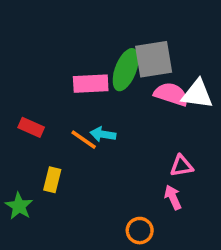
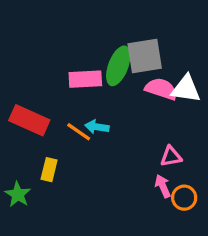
red rectangle: (31, 127) -> (29, 120), size x1.6
orange circle: (140, 231) -> (184, 198), moved

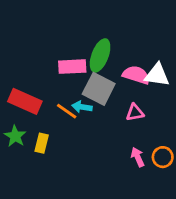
gray square: (145, 56) -> (99, 89), moved, turned 36
pink triangle: (171, 156) -> (135, 113), moved
green star: (18, 194) -> (15, 136), moved
orange circle: (184, 198) -> (163, 157), moved

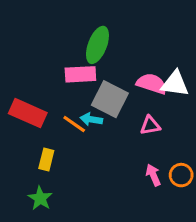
green ellipse: (100, 55) -> (97, 45), moved
green star: (15, 136) -> (40, 198), moved

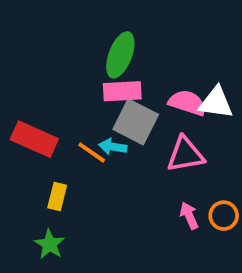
pink rectangle: (80, 74) -> (122, 91), moved
pink triangle: (150, 125) -> (185, 154), size x1.5

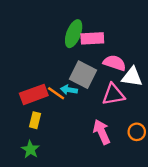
pink rectangle: (122, 91) -> (92, 38), moved
white triangle: (216, 103) -> (132, 77), moved
red rectangle: (34, 139) -> (34, 94), moved, turned -44
pink arrow: (189, 216) -> (102, 132), moved, size x1.5

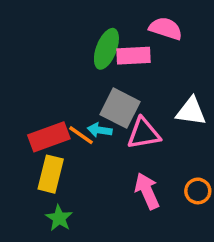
pink semicircle: (115, 63) -> (166, 28), moved
pink triangle: (113, 94) -> (144, 133), moved
yellow rectangle: (35, 120) -> (51, 174), size x1.5
green star: (30, 149) -> (59, 218), moved

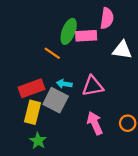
pink semicircle: (166, 28) -> (107, 18), turned 80
gray square: (120, 108) -> (56, 100), moved
white triangle: (191, 111) -> (122, 50), moved
orange line: (81, 135) -> (52, 53), moved

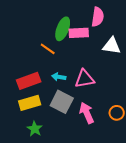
gray square: (56, 100) -> (62, 102), moved
yellow rectangle: (33, 112) -> (30, 103), turned 60

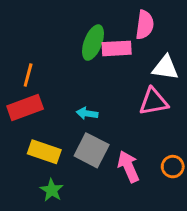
orange line: (48, 49) -> (28, 75), moved, turned 70
pink triangle: (85, 79) -> (154, 102), moved
red rectangle: (29, 81) -> (25, 107), moved
yellow rectangle: (30, 103) -> (44, 152), turned 35

